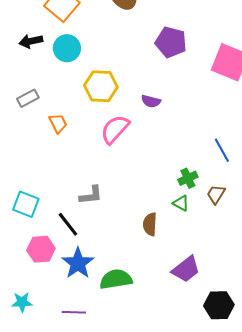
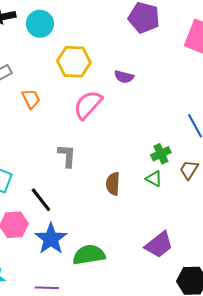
gray L-shape: (91, 195) -> (67, 156), moved, turned -80
brown semicircle: (150, 224) -> (113, 184), moved

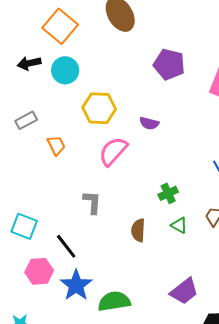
green cross: (161, 154) -> (168, 193), moved

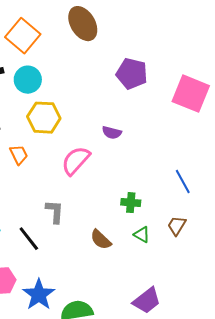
yellow hexagon: (99, 108) -> (44, 118), moved
green cross: (168, 193) -> (131, 203), turned 30
brown semicircle: (138, 230) -> (101, 240), turned -50
black line: (66, 246) -> (29, 239), moved

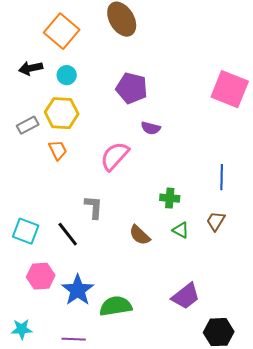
purple pentagon: (132, 74) -> (132, 88), moved
cyan circle: (28, 80) -> (67, 75), size x0.7
yellow hexagon: (44, 118) -> (62, 113), moved
blue line: (183, 182) -> (222, 177), turned 30

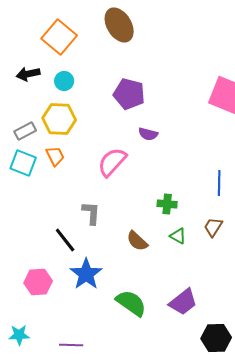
cyan square: (26, 231) -> (23, 163), moved
blue star: (78, 290) -> (86, 274), moved
green semicircle: (116, 306) -> (131, 303), moved, turned 44

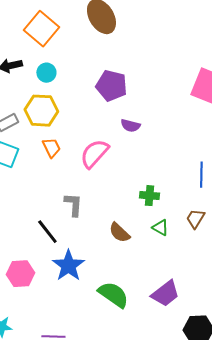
orange trapezoid: (55, 156) -> (51, 148), moved

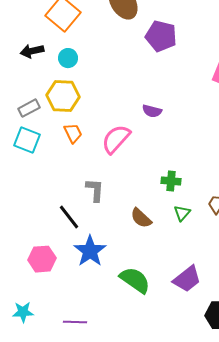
purple pentagon: (111, 86) -> (161, 36), moved
green triangle: (160, 228) -> (182, 213), turned 42

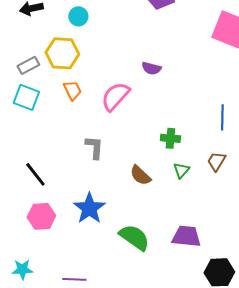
cyan circle: (68, 58) -> (78, 16), moved
black line: (69, 217) -> (35, 174), moved
purple trapezoid: (187, 279) -> (186, 236), turned -136

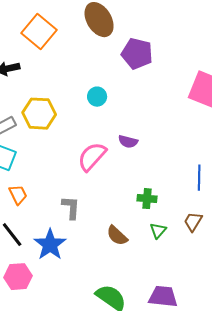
cyan circle: (78, 16) -> (97, 97), moved
purple semicircle: (151, 68) -> (128, 142), moved
orange trapezoid: (72, 90) -> (18, 195), moved
blue star: (89, 208) -> (50, 245), moved

